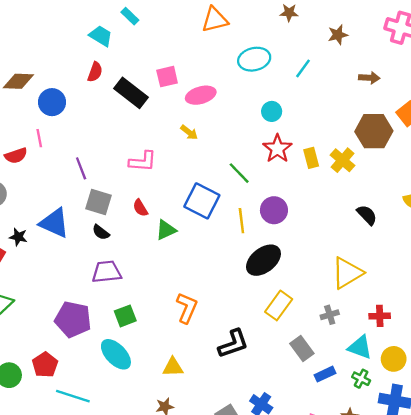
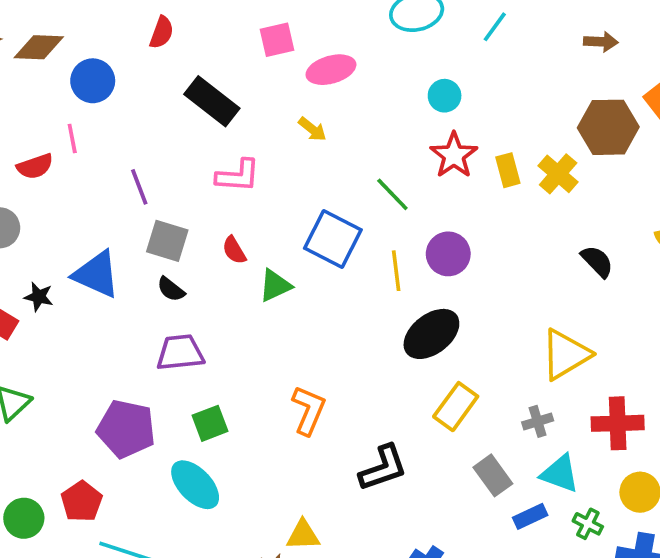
black rectangle: (131, 93) -> (212, 101), moved
red cross: (380, 316) -> (618, 423), size x1.5
cyan triangle: (360, 347) -> (560, 474), moved
yellow triangle: (173, 367) -> (303, 535), moved

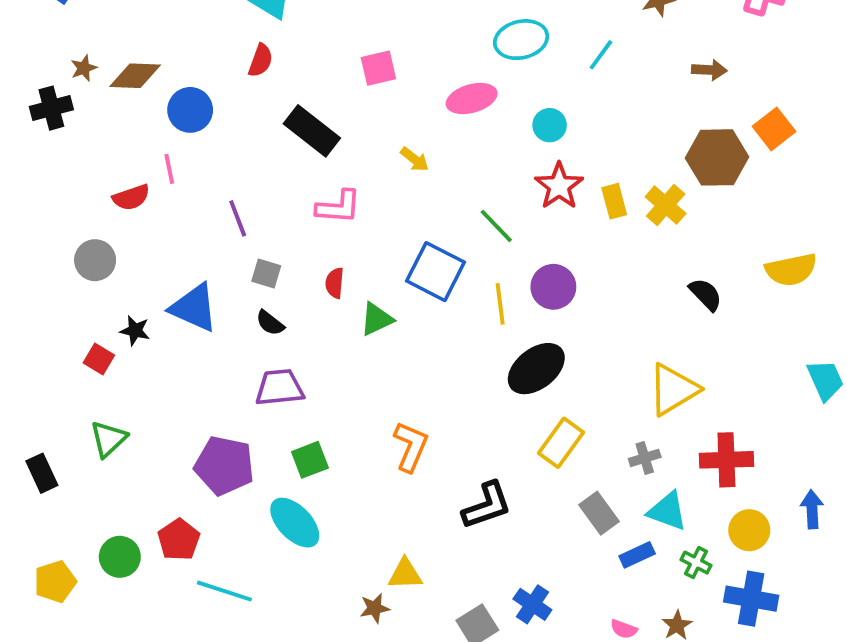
pink ellipse: (331, 70) -> (472, 99), moved
gray square: (167, 241) -> (266, 273), size x0.7
red semicircle: (234, 250) -> (335, 283), turned 36

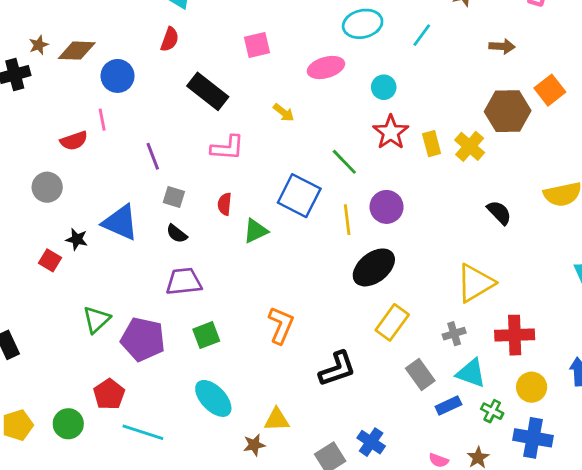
green triangle: (108, 439) -> (96, 320), moved
cyan ellipse: (295, 523) -> (213, 398), moved
green circle: (120, 557) -> (68, 424), moved

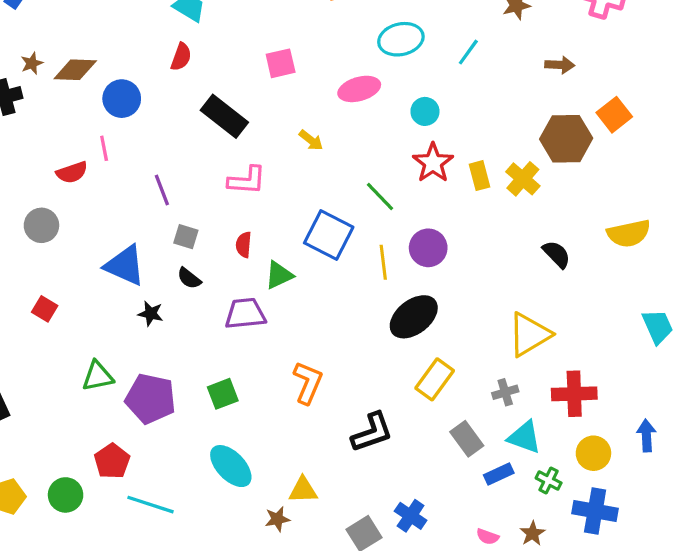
black star: (77, 239) -> (151, 314), moved
purple trapezoid: (184, 282) -> (245, 314), moved
green triangle: (96, 320) -> (98, 376), turned 32

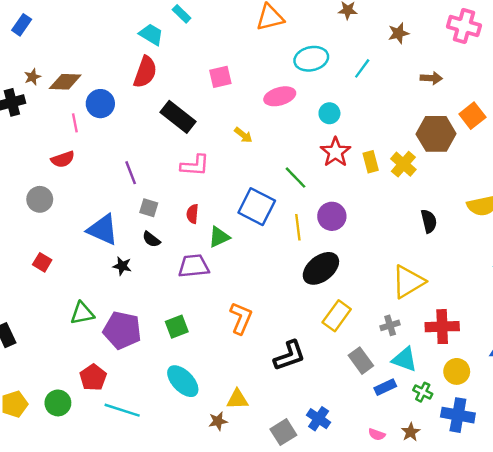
red semicircle: (181, 57) -> (145, 72), size x1.5
pink line: (104, 148) -> (75, 123), moved
black semicircle: (557, 254) -> (429, 221), turned 30

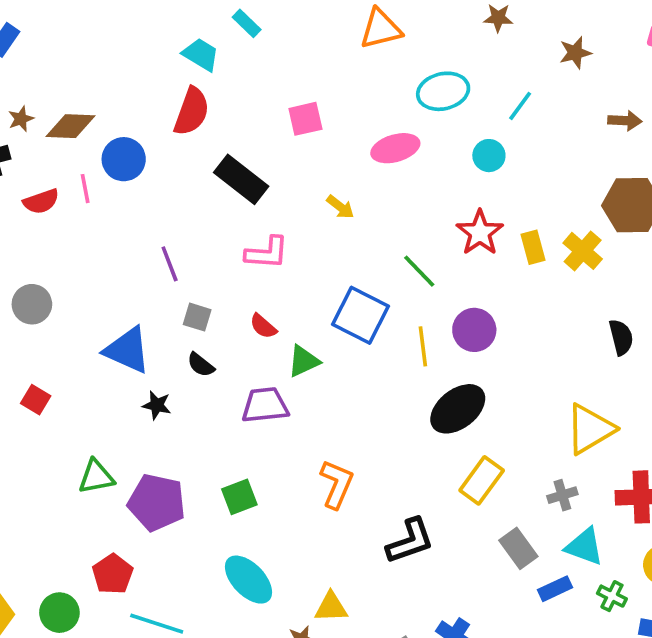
cyan circle: (329, 113) -> (489, 156), moved
red semicircle: (63, 159) -> (41, 201), moved
red semicircle: (192, 214) -> (263, 326), turned -54

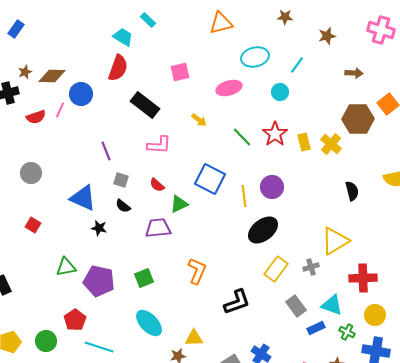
pink line: (85, 189) -> (60, 110), turned 35
green line: (419, 271) -> (242, 137), moved
gray cross: (562, 495) -> (311, 267), moved

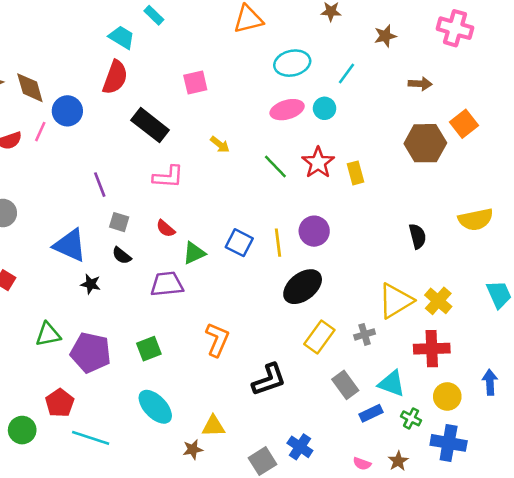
brown diamond: (52, 76) -> (30, 88), turned 72
pink ellipse: (229, 88) -> (287, 110), moved
yellow cross: (331, 144) -> (438, 301), moved
blue square: (210, 179) -> (239, 243), moved, size x0.7

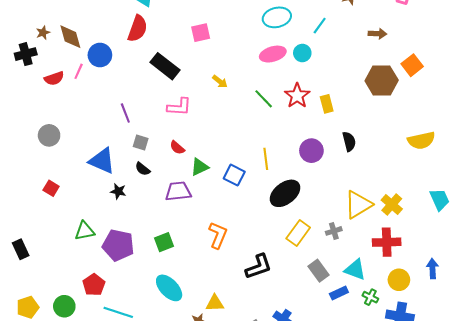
purple circle: (314, 231) -> (311, 151), moved
black semicircle: (418, 236) -> (349, 141), moved
blue square: (239, 243) -> (234, 175), moved

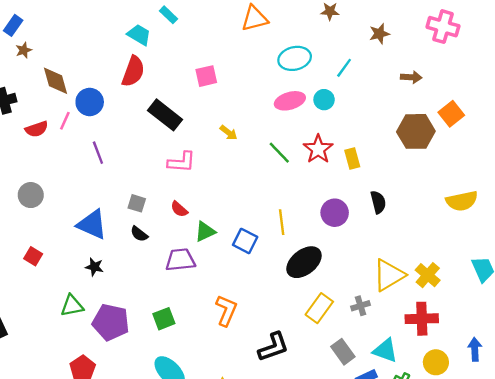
brown star: (43, 33) -> (24, 50), moved
purple line: (125, 113) -> (98, 153), moved
black star: (118, 191) -> (94, 267), moved

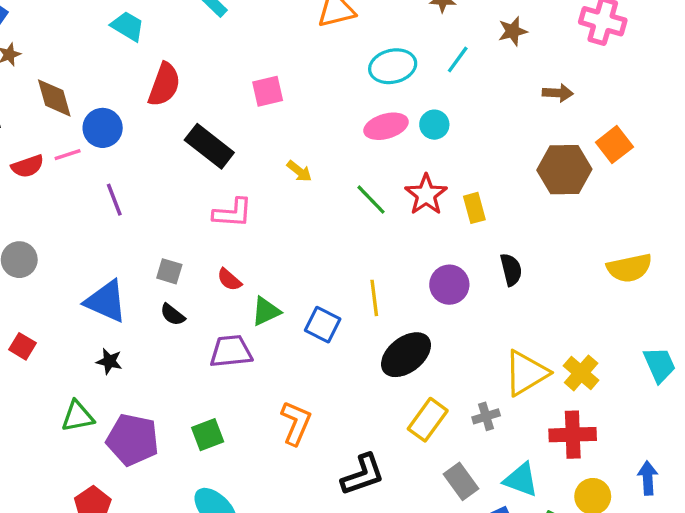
cyan trapezoid: (139, 35) -> (128, 26), moved
cyan line: (344, 68) -> (458, 60), moved
pink line: (65, 121) -> (68, 155), turned 48

